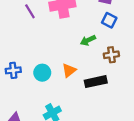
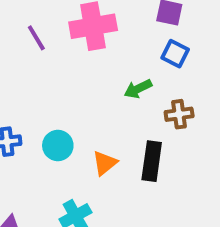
orange triangle: (69, 70) -> (105, 163), moved
black rectangle: (96, 82) -> (152, 161), turned -70

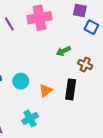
blue square: (175, 54) -> (91, 27), moved
brown cross: (179, 114) -> (85, 64), turned 32

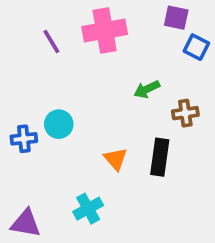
brown cross: (85, 64) -> (185, 113), turned -32
cyan circle: (21, 81) -> (59, 124), moved
orange triangle: (46, 90) -> (116, 159), turned -32

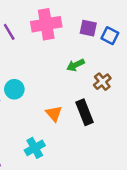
purple square: (176, 18) -> (88, 28), moved
brown cross: (185, 113) -> (102, 82), turned -30
black rectangle: (160, 157) -> (84, 112), turned -30

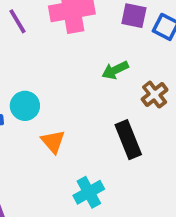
orange triangle: (54, 114) -> (53, 142), moved
cyan cross: (35, 148) -> (89, 192), moved

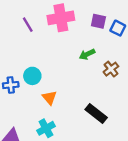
black rectangle: (128, 140) -> (96, 114), moved, turned -30
cyan cross: (89, 192) -> (46, 128), moved

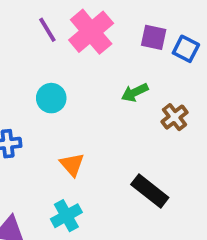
pink cross: (61, 18) -> (91, 32), turned -30
purple line: (28, 25) -> (47, 30), moved
cyan circle: (32, 76) -> (51, 98), moved

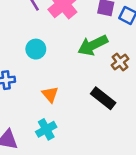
green arrow: (135, 92) -> (93, 45), size x1.6
black rectangle: (150, 191) -> (103, 98), moved

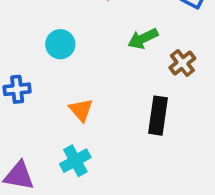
green arrow: (93, 45) -> (143, 39), size x0.7
black rectangle: (103, 98) -> (158, 116), turned 60

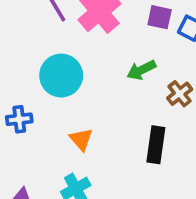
cyan circle: (60, 44) -> (61, 76), size x1.5

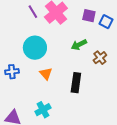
orange triangle: (81, 139) -> (46, 74), moved
black rectangle: (156, 145) -> (76, 83), moved

